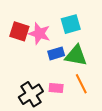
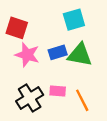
pink star: (39, 34) -> (27, 55), moved
orange line: (81, 84) -> (82, 100), moved

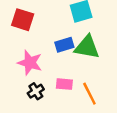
pink star: (27, 55) -> (30, 63), moved
black cross: (30, 98) -> (36, 91), size x0.6

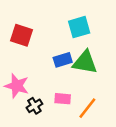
pink star: (30, 63) -> (17, 86), moved
orange line: (89, 94) -> (87, 108), turned 65

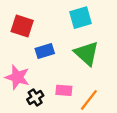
blue rectangle: (63, 60) -> (45, 51), moved
green triangle: (85, 62) -> (86, 53), turned 32

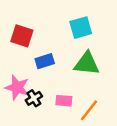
green triangle: (86, 53) -> (87, 64), turned -36
black cross: (35, 98) -> (34, 98), moved

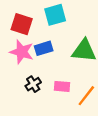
cyan square: (81, 28) -> (55, 15), moved
pink star: (17, 88) -> (22, 52), moved

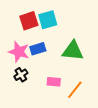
red square: (22, 24) -> (29, 21), moved, turned -36
black cross: (33, 84) -> (21, 75), moved

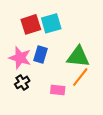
blue rectangle: (38, 49) -> (40, 55), turned -56
orange line: (75, 90) -> (80, 77), moved

